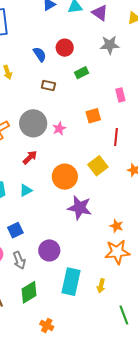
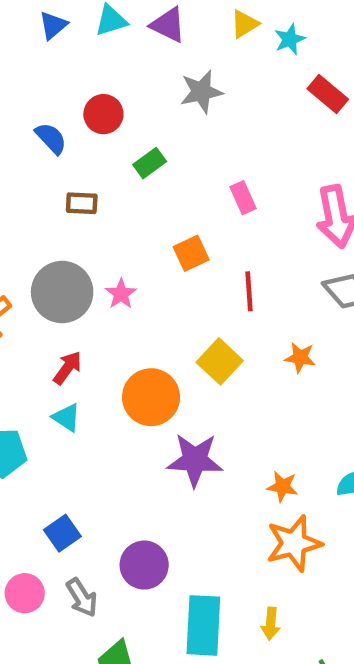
cyan triangle: (26, 190) -> (66, 417), moved, turned -48

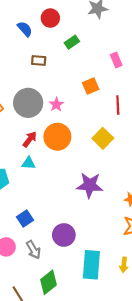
orange circle: (151, 397) -> (57, 137), moved
cyan triangle: (66, 417) -> (29, 163), turned -32

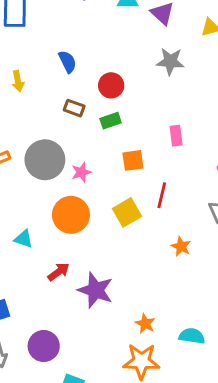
red circle: (50, 18) -> (111, 85), moved
green rectangle: (72, 42) -> (111, 121), moved
yellow square: (103, 138) -> (127, 212), moved
red arrow: (30, 139) -> (59, 272), moved

